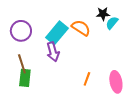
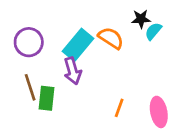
green rectangle: (25, 78) -> (47, 98), moved

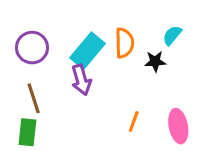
black star: (141, 19) -> (155, 61), moved
orange semicircle: (111, 38) -> (124, 43), turned 56
green rectangle: (47, 98) -> (27, 132), moved

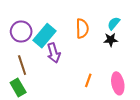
cyan rectangle: (87, 51) -> (45, 36), moved
black star: (155, 61) -> (111, 40), moved
green rectangle: (27, 132) -> (18, 88), turned -36

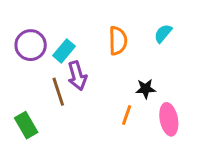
cyan rectangle: (45, 36) -> (64, 51), size x0.7
black star: (111, 40) -> (146, 89), moved
brown line: (22, 65) -> (58, 92), moved

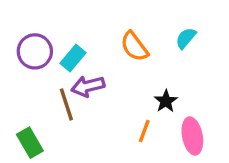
orange semicircle: (118, 41) -> (134, 46), turned 144
purple arrow: (77, 76) -> (88, 86), turned 92
black star: (146, 89) -> (166, 101), turned -30

